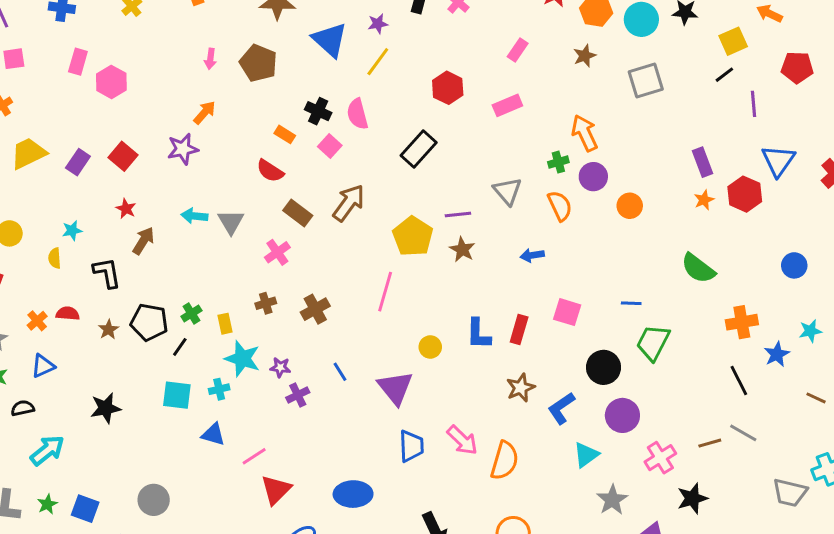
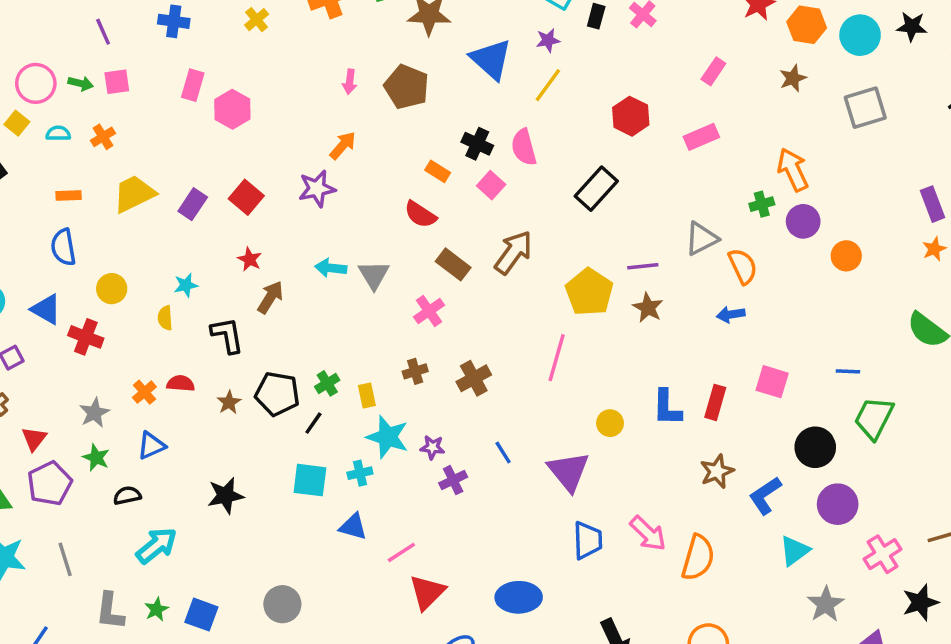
gray triangle: (507, 191) -> (701, 239), turned 44
orange semicircle: (560, 206) -> (743, 266), moved

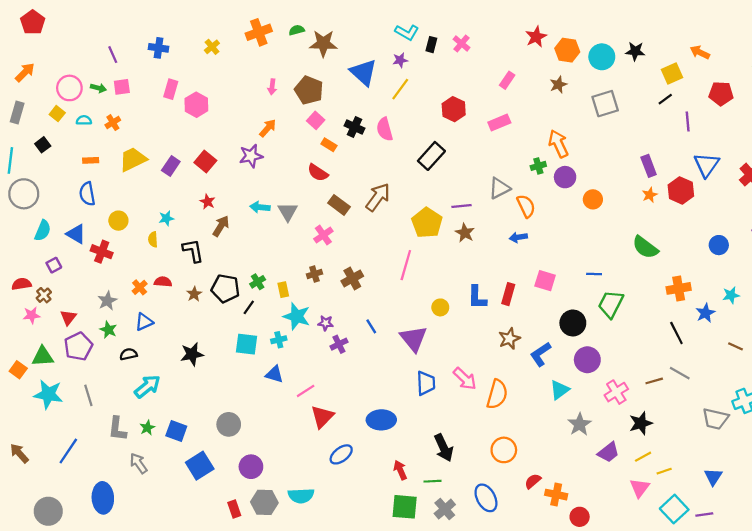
pink square: (491, 185) -> (316, 120), moved

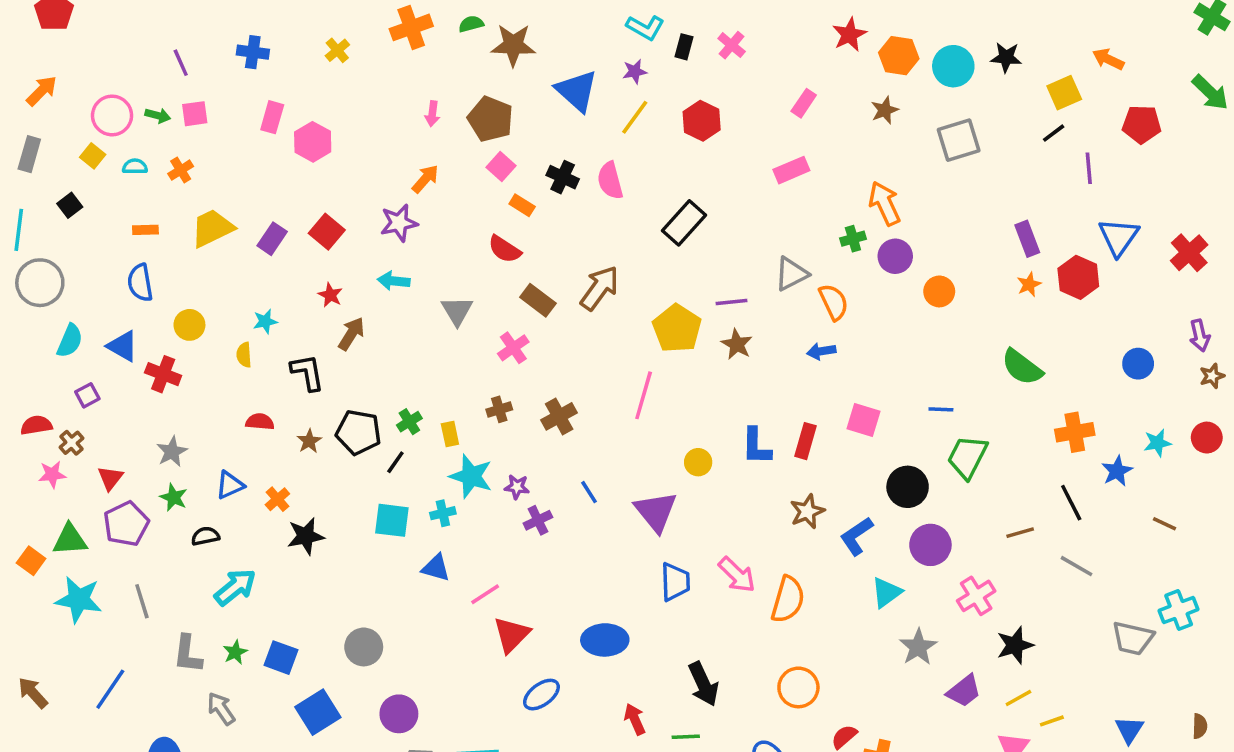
red hexagon: (454, 109) -> (702, 121), moved
cyan arrow: (260, 207) -> (394, 281), moved
orange cross: (140, 287) -> (277, 499), moved
brown line: (654, 381) -> (1020, 533), moved

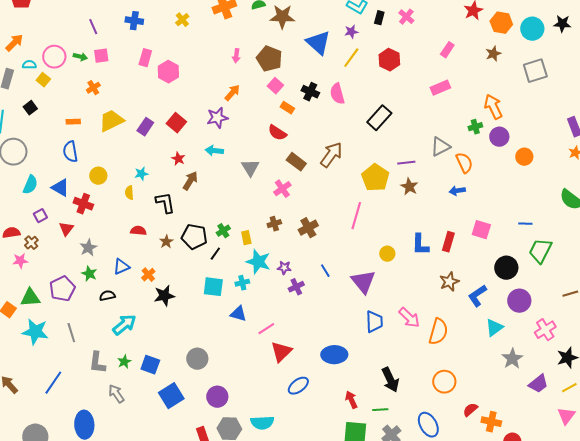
cyan semicircle: (135, 167) -> (29, 65), moved
red triangle: (110, 478) -> (66, 229), moved

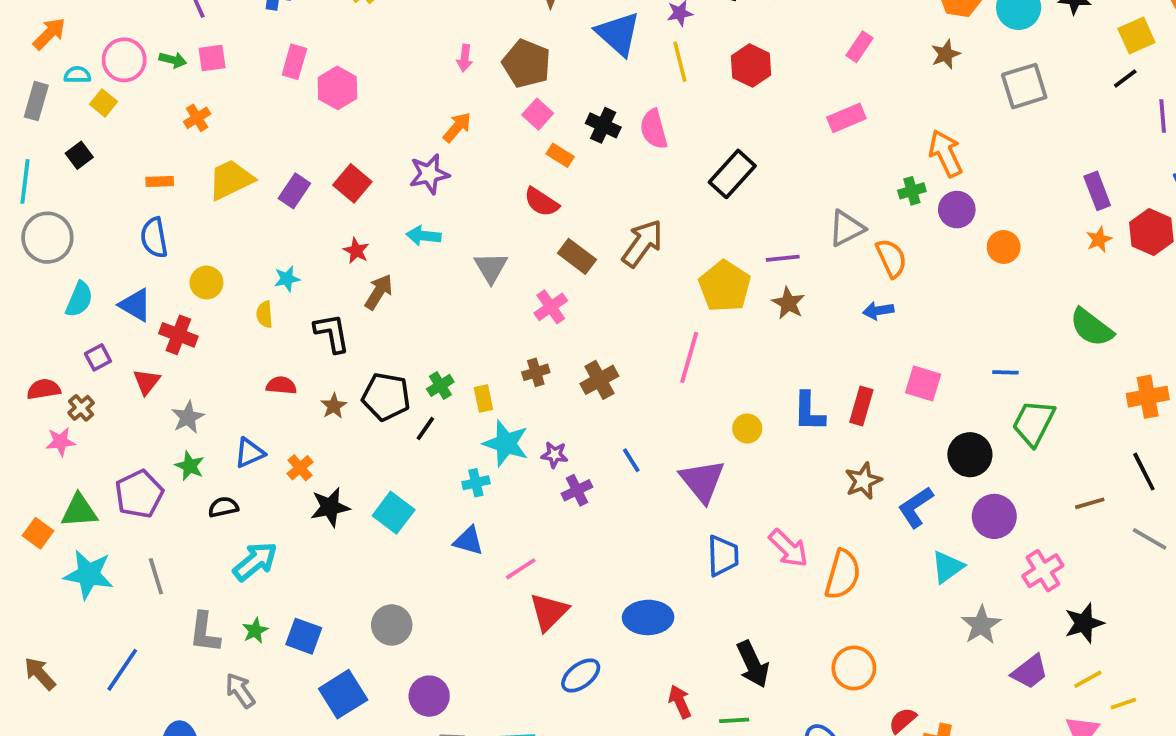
yellow line: (351, 58) -> (680, 62), turned -50
cyan square: (213, 287) -> (394, 513), moved, turned 30

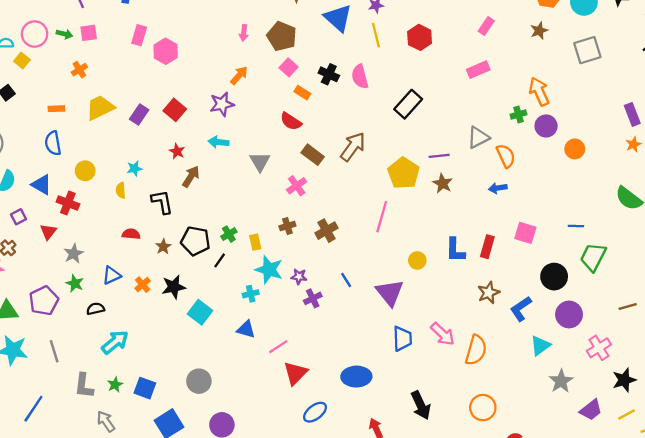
black star: (330, 507) -> (174, 287), moved

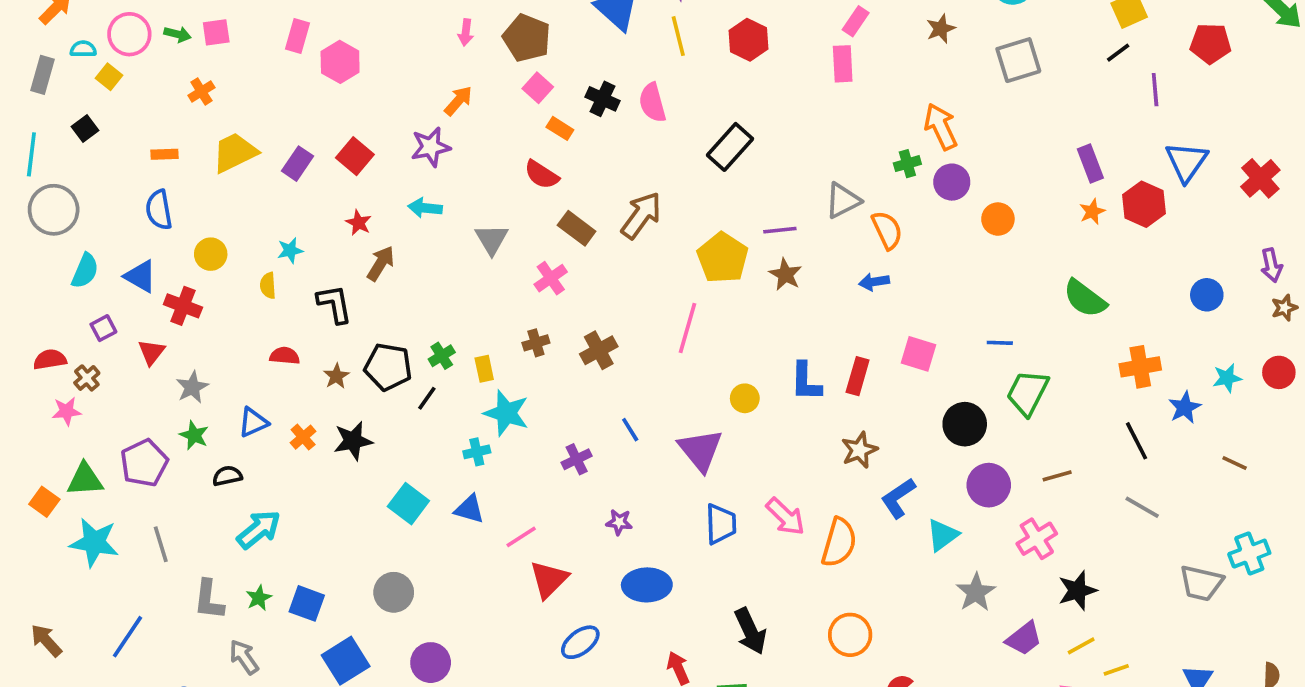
pink rectangle: (478, 70) -> (843, 64), moved, turned -70
purple star: (299, 277) -> (619, 522), moved
brown line: (628, 306) -> (1057, 476), moved
blue L-shape: (521, 309) -> (898, 498), moved
cyan square: (200, 312) -> (408, 504), moved

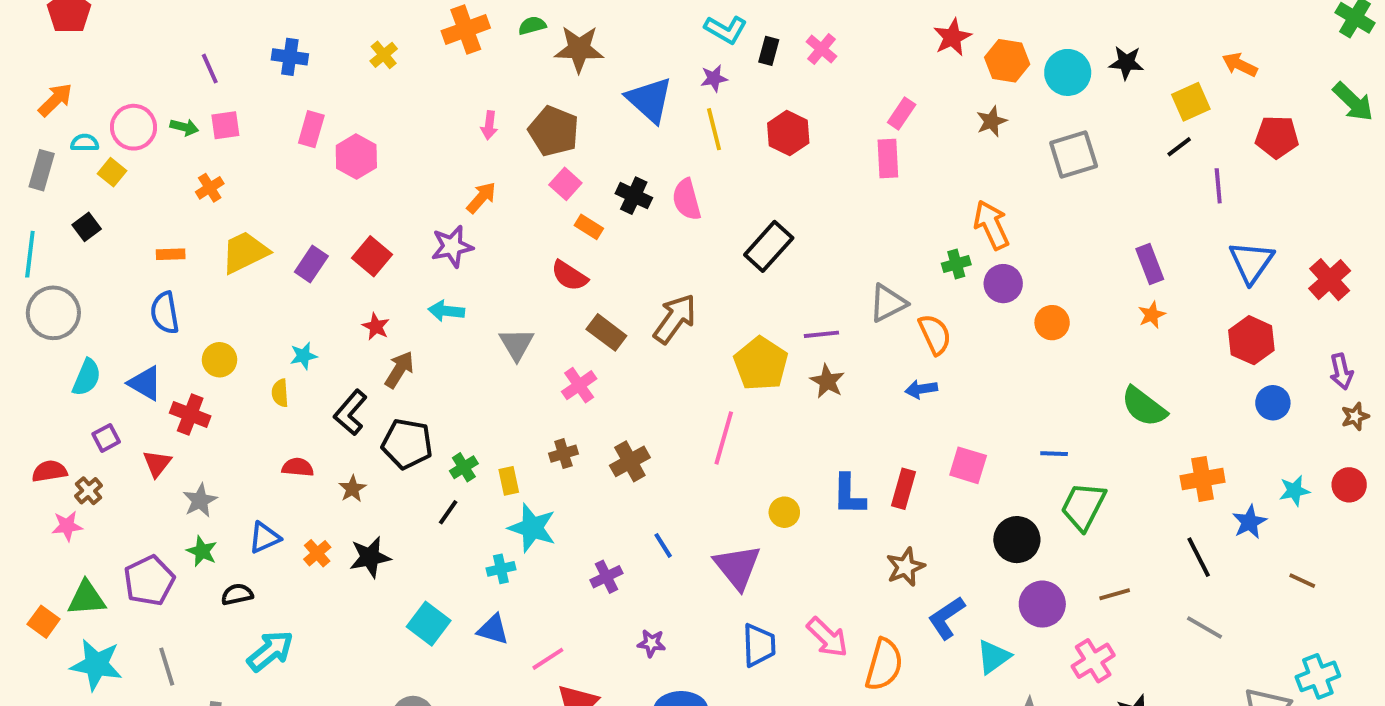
red hexagon: (1144, 204) -> (1251, 340), moved
black L-shape: (334, 304) -> (350, 413), turned -129
black pentagon: (388, 367) -> (407, 444), moved

